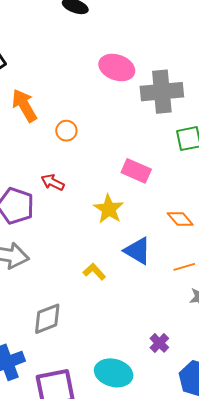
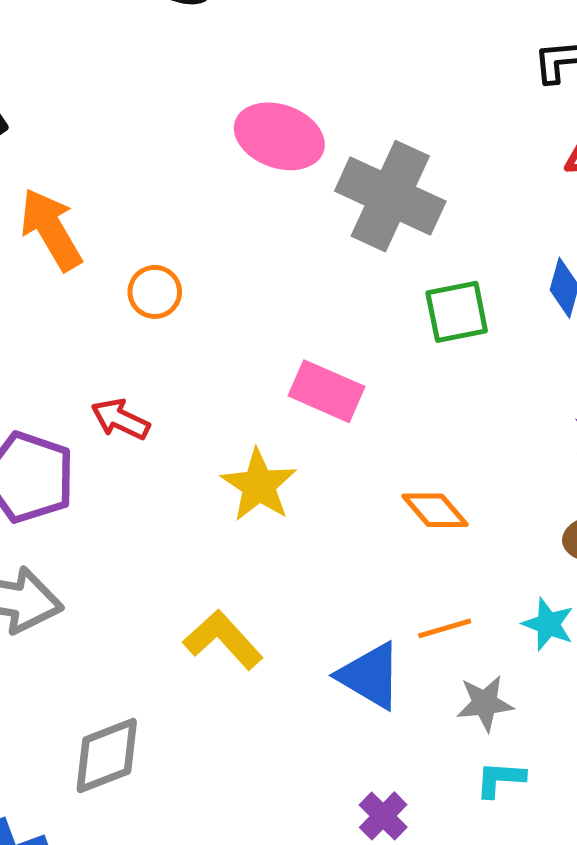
gray cross: (162, 92) -> (390, 196), turned 30
blue triangle: (138, 251) -> (370, 676), moved
yellow L-shape: (94, 272) -> (223, 640), size x1.4

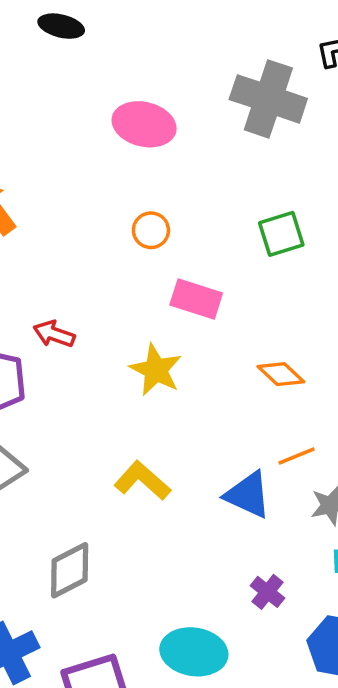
gray cross: (390, 196) -> (268, 99), moved
orange circle: (155, 292) -> (151, 230), moved

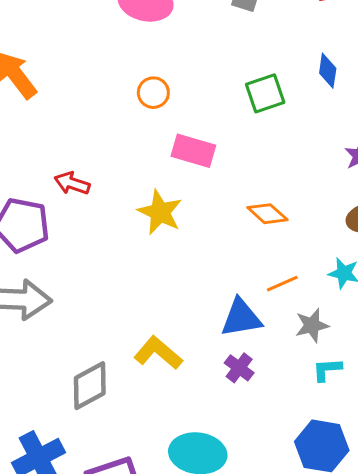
yellow L-shape: (142, 481) -> (158, 353), moved
blue triangle: (248, 495) -> (241, 318), turned -33
purple cross: (267, 592) -> (239, 368), moved

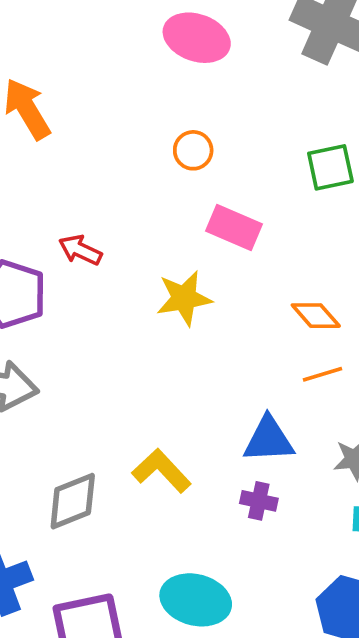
yellow star: (160, 212) -> (184, 298), turned 30
orange line: (282, 284) -> (322, 374), moved
purple cross: (239, 368) -> (259, 501), turned -32

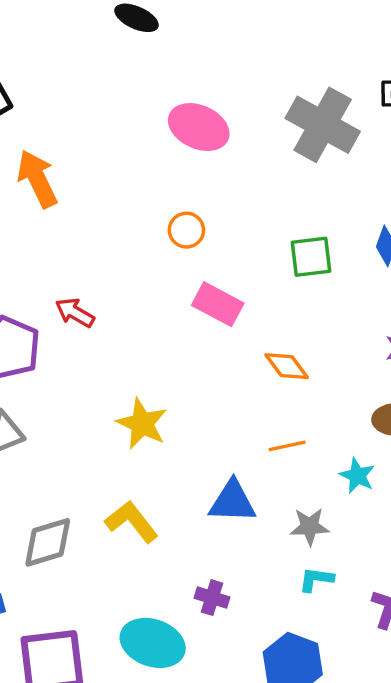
yellow star: (184, 298) -> (142, 424), moved, turned 30
orange diamond: (316, 316) -> (287, 366), moved
purple cross: (259, 501) -> (212, 598), moved

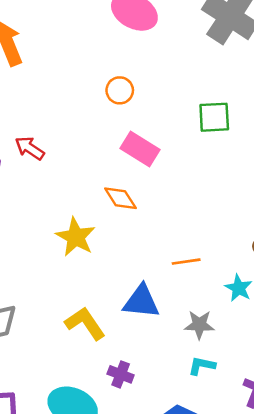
orange diamond: (287, 366) -> (120, 198), moved
yellow L-shape: (132, 522) -> (85, 323), moved

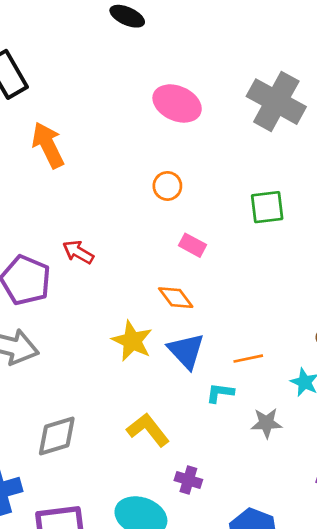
pink rectangle: (140, 149) -> (192, 245), size x0.7
blue triangle: (141, 302) -> (186, 351), moved, turned 45
cyan L-shape: (202, 366) -> (220, 393), moved

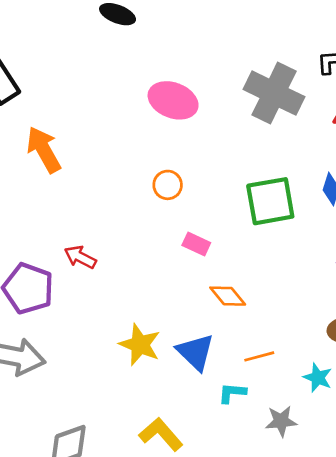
green square: (267, 207) -> (270, 201), size x1.4
orange diamond: (176, 298) -> (228, 296), moved

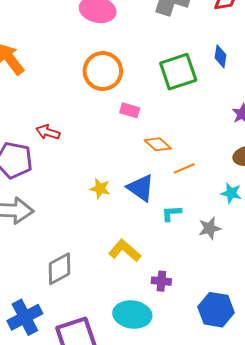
orange circle: (168, 185) -> (103, 71), size x1.8
yellow star: (140, 345) -> (100, 189), size x0.7
orange line: (259, 356) -> (184, 168), moved

